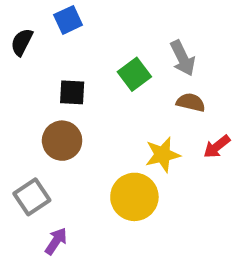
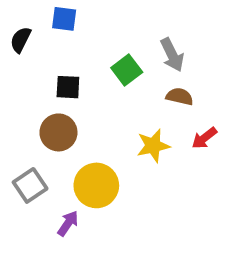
blue square: (68, 20) -> (64, 19), turned 32
yellow circle: (134, 197) -> (96, 185), moved
purple arrow: (56, 241) -> (68, 223), moved

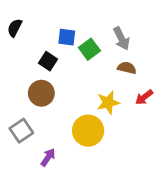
blue square: (64, 19) -> (67, 37), moved
black square: (68, 87) -> (48, 61), turned 30
yellow circle: (96, 185) -> (88, 131), moved

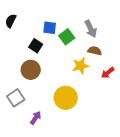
yellow star: (108, 103) -> (81, 66), moved

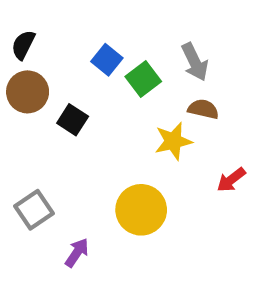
blue square: (50, 28) -> (107, 60), turned 32
black square: (36, 46) -> (73, 120), moved
brown circle: (31, 70) -> (28, 92), moved
red arrow: (108, 73) -> (231, 180), moved

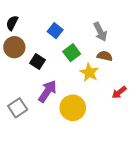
green square: (143, 79) -> (72, 53), moved
yellow star: (173, 141) -> (89, 73), turned -30
purple arrow: (77, 253) -> (47, 91), moved, size x1.5

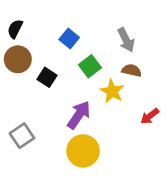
purple arrow: (47, 91) -> (79, 115), moved
yellow circle: (73, 108) -> (83, 151), moved

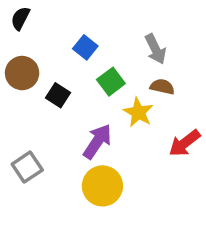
black semicircle: (15, 29) -> (20, 18), moved
red arrow: (150, 116) -> (185, 143), size x1.4

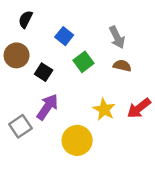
black semicircle: (20, 18) -> (26, 19), moved
yellow star: (138, 112) -> (104, 109), moved
purple arrow: (97, 141) -> (47, 107), moved

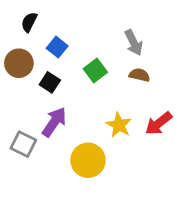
blue square: (64, 36) -> (57, 47), moved
gray square: (20, 126) -> (23, 144), turned -30

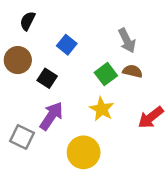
blue square: (57, 47) -> (67, 45), moved
green square: (95, 71) -> (106, 74), moved
yellow star: (119, 125) -> (102, 109), moved

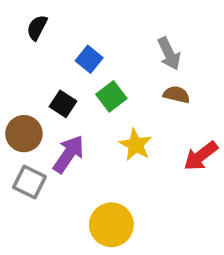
brown circle: (18, 60) -> (24, 134), moved
green square: (106, 74) -> (111, 96), moved
yellow circle: (84, 152) -> (111, 225), moved

